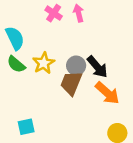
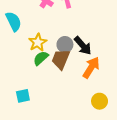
green semicircle: (16, 64) -> (41, 58), moved, turned 98
orange arrow: (107, 93) -> (91, 68), turned -100

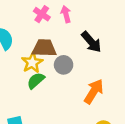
black arrow: (83, 46) -> (91, 42), moved
brown trapezoid: (61, 59) -> (44, 48), moved, turned 70

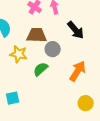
yellow star: (32, 62) -> (19, 54), moved, turned -30
green semicircle: (36, 81) -> (41, 69), moved

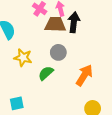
black arrow: (76, 30) -> (74, 22), moved, turned -132
brown trapezoid: (37, 35) -> (55, 24), moved

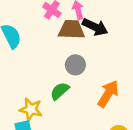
black arrow: (74, 22) -> (95, 27), turned 108
yellow star: (23, 58) -> (31, 109), moved

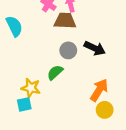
black arrow: (95, 27) -> (95, 48), moved
orange arrow: (108, 94) -> (99, 90), moved

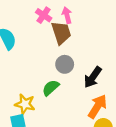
brown trapezoid: (65, 21) -> (61, 33), turned 70
black arrow: (95, 48) -> (93, 77), moved, turned 100

